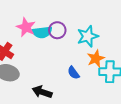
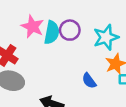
cyan semicircle: (42, 32) -> (52, 33), turned -72

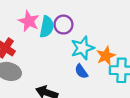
cyan star: (106, 37) -> (82, 48), moved

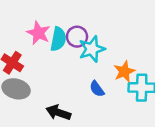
cyan star: (82, 48) -> (92, 49), moved

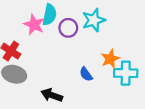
cyan semicircle: (58, 39) -> (50, 15), moved
cyan star: (92, 49) -> (94, 20), moved

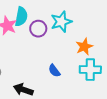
orange star: (110, 59) -> (84, 47), moved

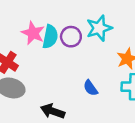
cyan semicircle: (21, 17) -> (50, 37), moved

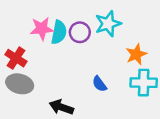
pink star: (33, 33) -> (42, 29), turned -30

